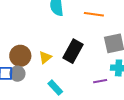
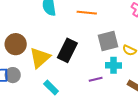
brown circle: (20, 56) -> (16, 44), moved
yellow triangle: (45, 57) -> (40, 58), size x1.6

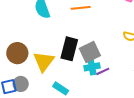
gray square: (108, 41) -> (90, 52), moved
cyan cross: (114, 65) -> (92, 67), moved

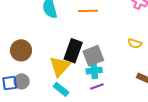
yellow triangle: (44, 62) -> (60, 66), moved
purple line: (103, 71) -> (97, 86), moved

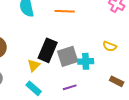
yellow triangle: (60, 66) -> (34, 65), size x0.6
cyan cross: (94, 71) -> (86, 61), moved

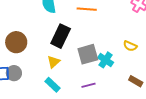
black rectangle: (48, 50) -> (61, 36), moved
cyan cross: (86, 61) -> (106, 60), turned 35

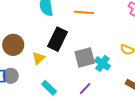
yellow triangle: (53, 62) -> (39, 58), moved
purple line: (88, 85) -> (85, 89), turned -32

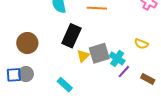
yellow triangle: (39, 58) -> (83, 56), moved
purple line: (85, 89) -> (124, 72), moved

